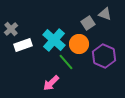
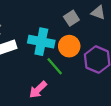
gray square: (88, 23) -> (71, 18), moved
cyan cross: (54, 40) -> (41, 42), turned -30

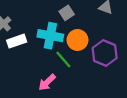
gray square: (71, 18) -> (67, 13), moved

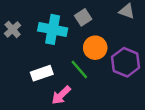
cyan cross: (50, 36) -> (53, 29), moved
white rectangle: (17, 41) -> (42, 73), moved

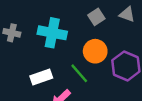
gray square: (83, 17) -> (96, 17), moved
gray cross: (13, 29) -> (12, 33), turned -35

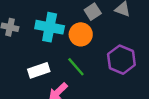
orange circle: (95, 51) -> (81, 34), moved

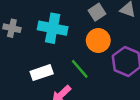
orange circle: (81, 34) -> (98, 41), moved

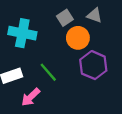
orange circle: (98, 41) -> (78, 38), moved

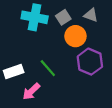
cyan cross: (22, 33) -> (35, 17), moved

